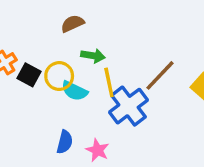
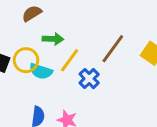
yellow line: (109, 82) -> (70, 60), turned 55
blue cross: (128, 106) -> (89, 79), size x0.6

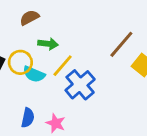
brown line: (113, 49) -> (121, 44), moved
blue cross: (89, 79) -> (80, 85), size x1.5

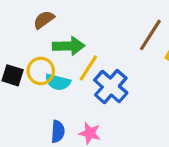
green arrow: (48, 44) -> (69, 46), size x1.4

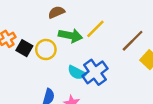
yellow line: (88, 68) -> (95, 29), moved
cyan semicircle: (58, 82) -> (77, 73), moved

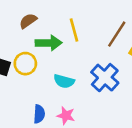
yellow line: (95, 29) -> (74, 30), turned -48
blue cross: (95, 72) -> (105, 78), moved

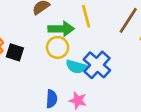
yellow circle: (25, 64) -> (58, 47), moved
blue cross: (105, 78) -> (97, 65), moved

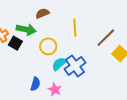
green arrow: (61, 29) -> (26, 29), moved
cyan semicircle: (76, 67) -> (59, 64), turned 112

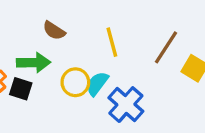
brown semicircle: (42, 13) -> (54, 31), turned -112
cyan semicircle: (59, 64) -> (97, 84), moved

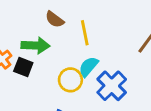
yellow line: (112, 42) -> (85, 33), moved
yellow circle: (75, 82) -> (70, 80), moved

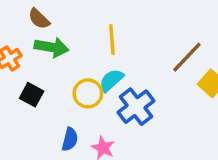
brown semicircle: (55, 19) -> (39, 19), moved
black square: (23, 67) -> (32, 95), moved

